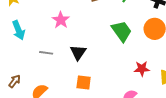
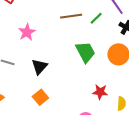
orange square: (84, 82) -> (40, 97), turned 35

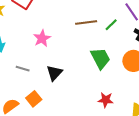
red star: (100, 92) -> (106, 100), moved
orange square: (40, 97) -> (34, 99), moved

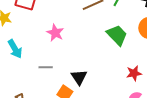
black triangle: (54, 73) -> (79, 77), moved

